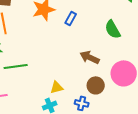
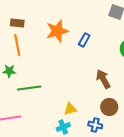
brown arrow: (90, 57) -> (103, 79), turned 36

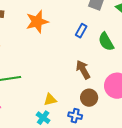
blue rectangle: (84, 40) -> (81, 31), moved
cyan cross: (63, 127) -> (43, 118), turned -32

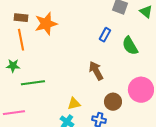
orange star: (37, 22) -> (46, 24), moved
brown arrow: (83, 70) -> (96, 71), moved

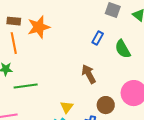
yellow triangle: (74, 104) -> (67, 107), turned -40

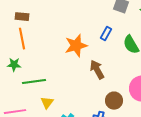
orange star: (39, 27) -> (76, 46), moved
yellow triangle: (67, 107) -> (47, 103), moved

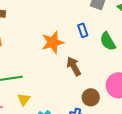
blue rectangle: (106, 34) -> (83, 30), turned -48

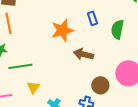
green semicircle: (108, 41) -> (117, 29), turned 42
brown arrow: (74, 66) -> (83, 54), turned -48

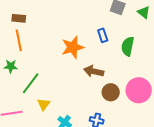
green line: (20, 66) -> (31, 83), turned -45
brown circle: (100, 85) -> (111, 92), moved

